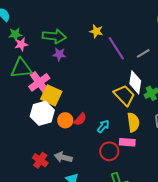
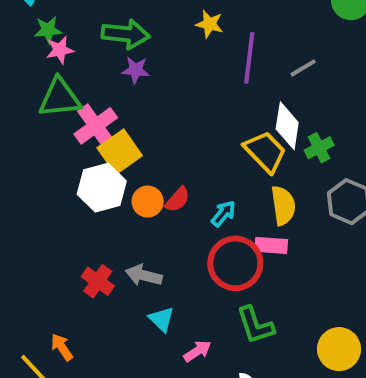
purple line: (116, 48) -> (249, 58), turned 40
yellow square: (51, 95) -> (120, 152), turned 30
red circle: (109, 151) -> (235, 263), size x1.4

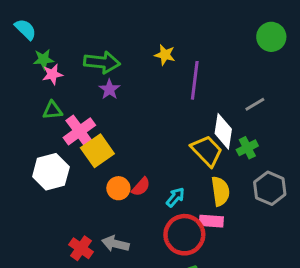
gray line: (303, 68) -> (255, 104), moved
purple star: (136, 70) -> (109, 89), turned 30
green triangle: (60, 98) -> (52, 110), size x0.6
white hexagon: (102, 188) -> (51, 172), moved

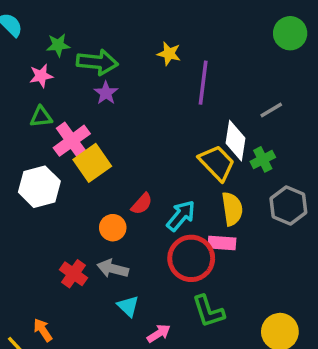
green star: (43, 59) -> (58, 45), moved
orange circle: (118, 188) -> (113, 228), moved
cyan arrow: (175, 197) -> (181, 216), size x1.4

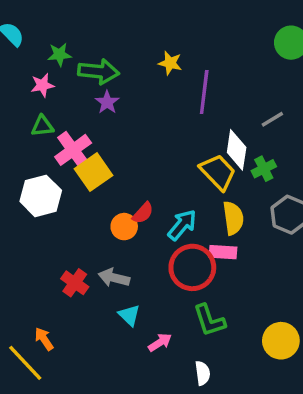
orange circle: (113, 228) -> (124, 227), moved

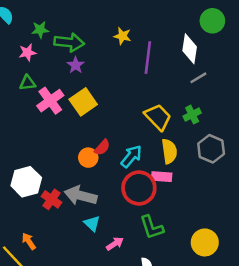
white diamond: (237, 150) -> (190, 49), moved
yellow square: (93, 172) -> (83, 102), moved
white hexagon: (41, 196) -> (26, 182), moved
gray arrow: (114, 278) -> (81, 196), size x1.4

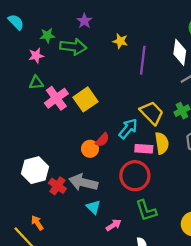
purple star: (76, 65) -> (84, 21), moved
cyan arrow: (131, 156) -> (128, 129), moved
pink rectangle: (162, 177) -> (144, 149), moved

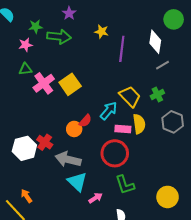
red cross: (57, 186) -> (45, 142), moved
cyan triangle: (93, 207) -> (77, 182), size x1.5

